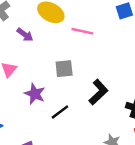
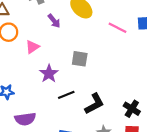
pink line: (82, 31) -> (117, 28), moved
black L-shape: (98, 92) -> (94, 104), moved

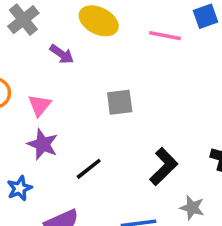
purple star: (49, 74) -> (43, 144), moved
black line: (66, 95) -> (89, 169), moved

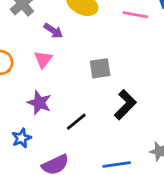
pink triangle: (40, 105) -> (43, 59), moved
black L-shape: (164, 167) -> (125, 105), moved

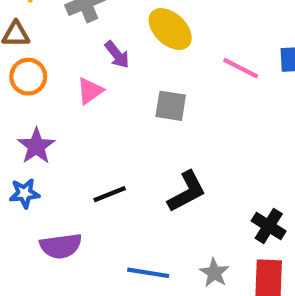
gray square: (100, 68) -> (171, 106), moved
purple star: (39, 103) -> (36, 146), moved

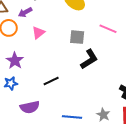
purple arrow: (117, 55) -> (25, 12), moved, turned 104
pink line: (241, 68) -> (108, 29), moved
black L-shape: (187, 192) -> (89, 59), moved

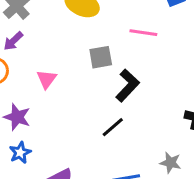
pink triangle: (38, 33) -> (47, 79), moved
black line: (51, 81) -> (113, 127), moved

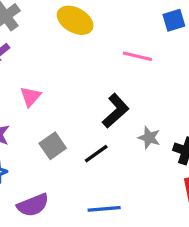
gray square: (101, 57) -> (53, 146), moved, turned -30
gray star: (171, 163) -> (149, 138), moved

